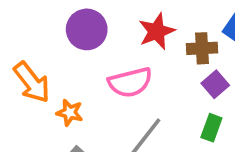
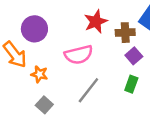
purple circle: (87, 29) -> (34, 29), moved

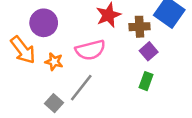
orange star: (39, 74) -> (54, 62), moved
gray line: (88, 90) -> (81, 88), moved

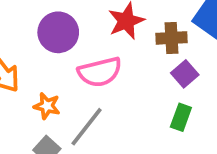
purple circle: (44, 23) -> (58, 32), moved
orange star: (54, 62) -> (47, 106), moved

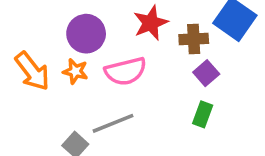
orange star: (47, 106) -> (75, 71), moved
gray line: (87, 127) -> (113, 123), turned 30

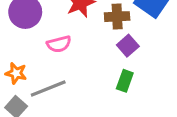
orange star: (75, 71) -> (16, 73), moved
pink semicircle: (126, 71) -> (59, 44), size x0.7

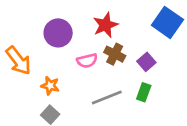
brown cross: (117, 17) -> (115, 54), moved, turned 30
gray line: (48, 89) -> (107, 98), moved

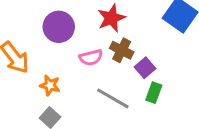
purple square: (146, 62) -> (145, 68), moved
gray line: (107, 98) -> (113, 98), turned 52

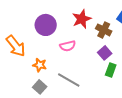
brown cross: (122, 50) -> (104, 30), moved
gray line: (113, 98) -> (69, 80), moved

